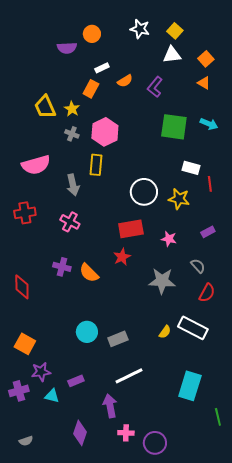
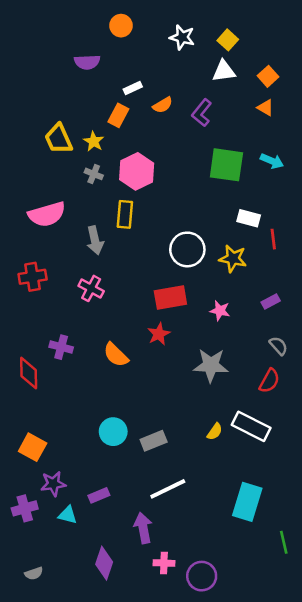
orange circle: (92, 34) -> (121, 26), moved
gray semicircle: (198, 266) -> (278, 346), moved
purple cross: (62, 267) -> (61, 347), moved

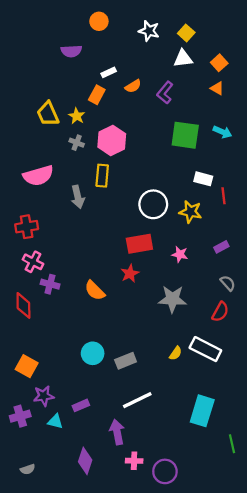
pink cross: (91, 288) -> (33, 262), moved

